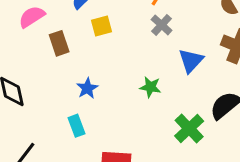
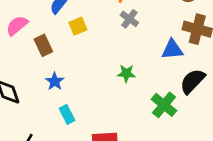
blue triangle: (191, 61) -> (172, 49), moved, turned 50
blue star: (87, 88) -> (55, 81), moved

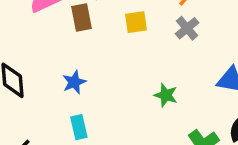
yellow square: (78, 26) -> (136, 22), moved
brown rectangle: (43, 45) -> (81, 17), moved

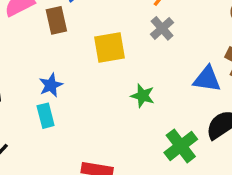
yellow square: (136, 22) -> (110, 48), moved, size x1.4
cyan rectangle: (79, 127) -> (46, 116), moved

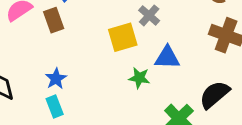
yellow square: (110, 48) -> (123, 37), moved
blue triangle: (207, 79) -> (167, 58), moved

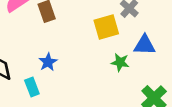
cyan rectangle: (55, 107) -> (32, 87), moved

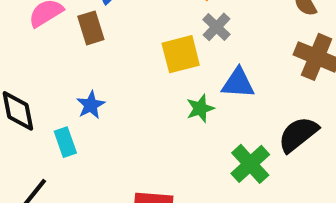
green star: (120, 62) -> (200, 108), turned -30

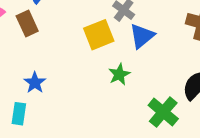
blue triangle: (238, 83) -> (142, 36), moved, turned -36
cyan rectangle: (65, 142) -> (19, 114), turned 35

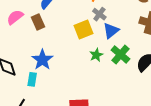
blue star: (35, 83) -> (42, 60), size x1.5
green cross: (163, 112) -> (120, 55), moved

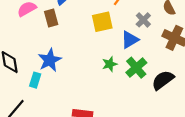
gray cross: (99, 14) -> (143, 20), moved
yellow square: (83, 30) -> (102, 22), moved

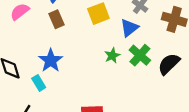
brown rectangle: (51, 18) -> (57, 19), moved
cyan rectangle: (35, 80) -> (39, 83), turned -40

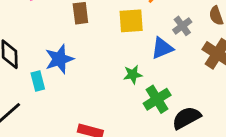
green cross: (140, 55) -> (157, 99), moved
black semicircle: (169, 64) -> (186, 118), moved

